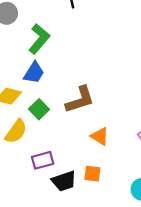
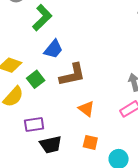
blue trapezoid: (34, 73) -> (53, 49), moved
orange square: (92, 174) -> (90, 142), moved

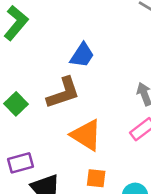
blue trapezoid: (53, 49) -> (82, 55), moved
orange triangle: (86, 109) -> (86, 135), size x1.5

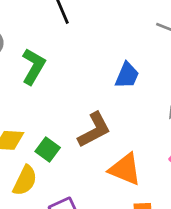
blue trapezoid: (82, 55) -> (127, 75), moved

